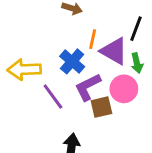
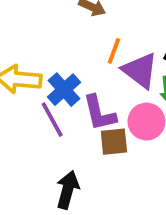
blue cross: (72, 61) -> (64, 90), moved
purple L-shape: (88, 87) -> (99, 113), turned -84

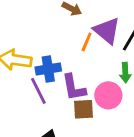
purple triangle: (140, 70) -> (107, 31), moved
blue cross: (64, 90) -> (48, 69), turned 30

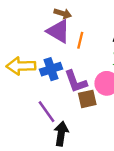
purple triangle: (107, 31) -> (58, 31), moved
purple line: (38, 91) -> (47, 112), moved

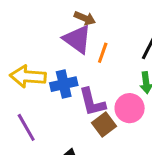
brown square: (87, 99) -> (104, 125), turned -30
purple line: (47, 112) -> (26, 127), moved

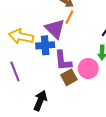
purple triangle: (77, 39) -> (55, 29), moved
orange line: (103, 53) -> (69, 17), moved

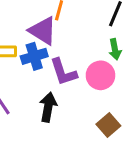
brown square: (69, 77) -> (108, 125), moved
black arrow: (40, 101) -> (48, 107), moved

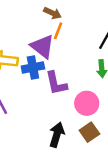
pink circle: (100, 75) -> (87, 103), moved
black arrow: (48, 107) -> (57, 135), moved

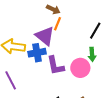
pink circle: (87, 103) -> (80, 68), moved

